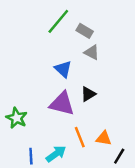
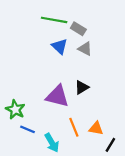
green line: (58, 21) -> (54, 20), turned 60
blue triangle: (63, 69) -> (60, 46), moved
cyan arrow: (56, 154) -> (52, 143), turned 96
blue line: (31, 156) -> (27, 129), moved, turned -64

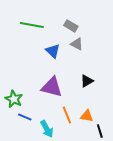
green line: (54, 20) -> (32, 25), moved
blue triangle: (60, 46) -> (53, 51), moved
black triangle: (82, 87) -> (87, 81), moved
black line: (110, 145) -> (100, 131), turned -48

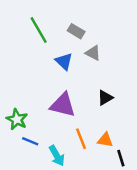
green line: (32, 25) -> (39, 30), turned 50
gray rectangle: (71, 26) -> (76, 31), moved

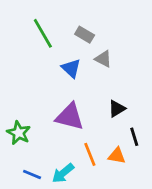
blue line: (30, 141) -> (32, 174), moved
cyan arrow: (57, 156) -> (63, 173), turned 80
black line: (121, 158) -> (134, 137), moved

